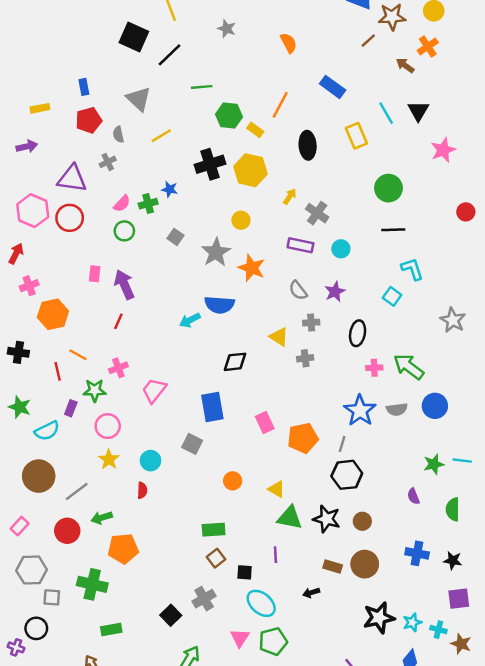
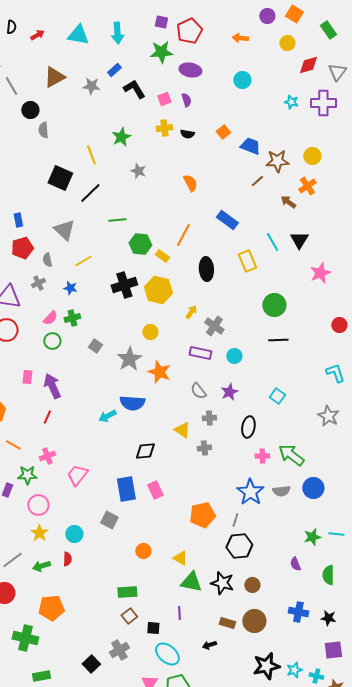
blue star: (170, 189) -> (70, 288), moved
cyan L-shape: (412, 269) -> (335, 373), moved
pink rectangle: (265, 423) -> (155, 490), moved
green arrow: (102, 518) -> (41, 566), moved

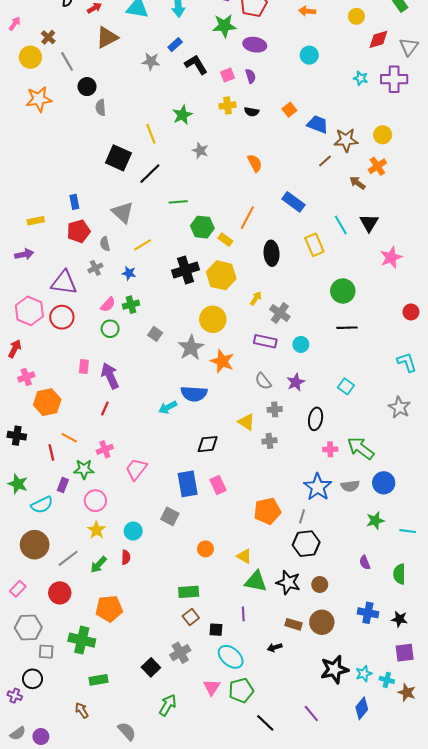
brown triangle: (54, 77) -> (107, 37), moved
yellow circle: (150, 332) -> (213, 319), size x1.6
green star: (312, 537) -> (375, 521), moved
green arrow: (41, 566) -> (99, 565), turned -30

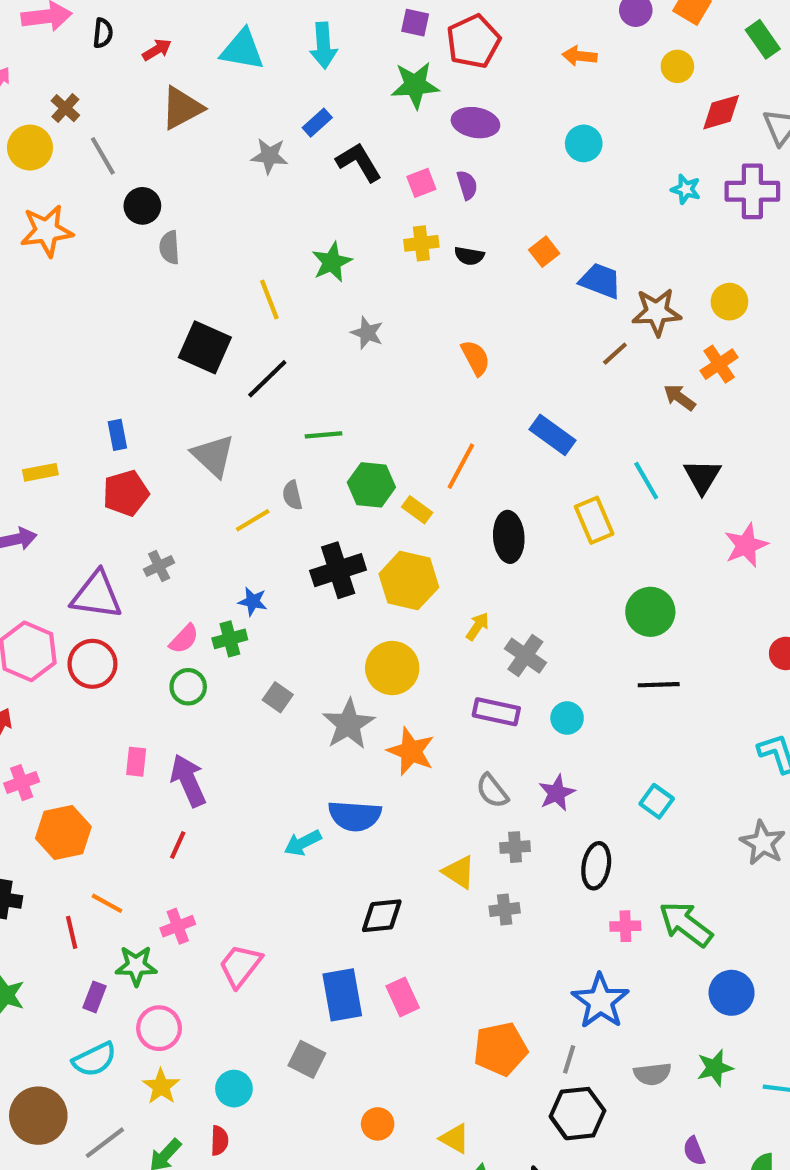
gray semicircle: (105, 244) -> (292, 495), moved
blue star: (129, 273) -> (253, 601), moved
gray semicircle: (350, 486) -> (652, 1074), moved
cyan semicircle: (42, 505) -> (94, 1059), moved

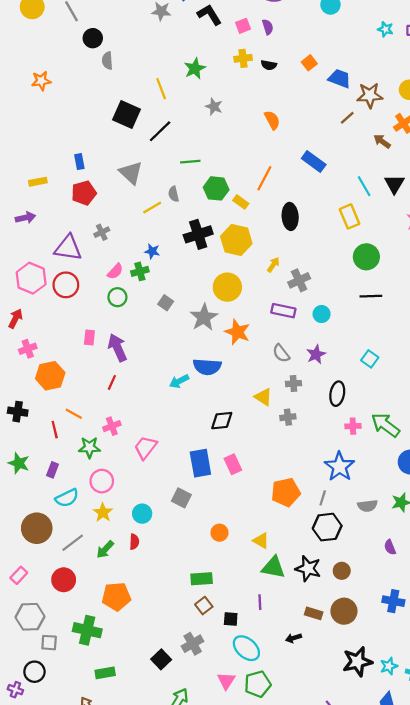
orange star: (47, 231) -> (41, 81), moved, size x0.7
yellow rectangle: (594, 520) -> (350, 216), moved
gray cross: (525, 656) -> (299, 280), turned 30
purple rectangle: (94, 997) -> (52, 470), moved

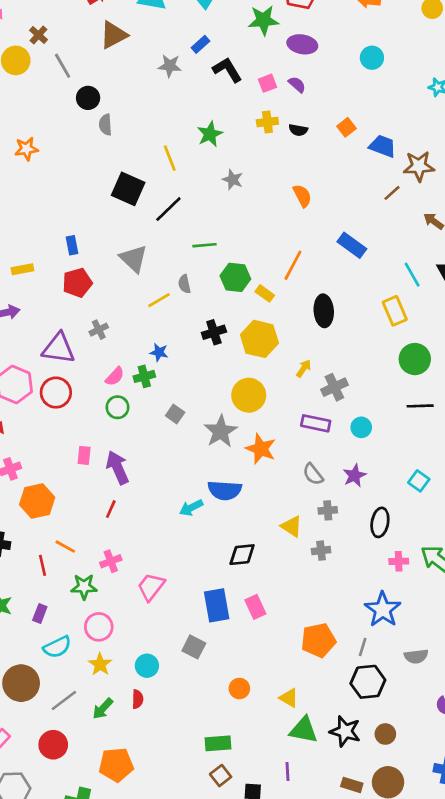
purple semicircle: (268, 27) -> (297, 85), turned -32
black cross: (198, 234) -> (214, 332), size x0.7

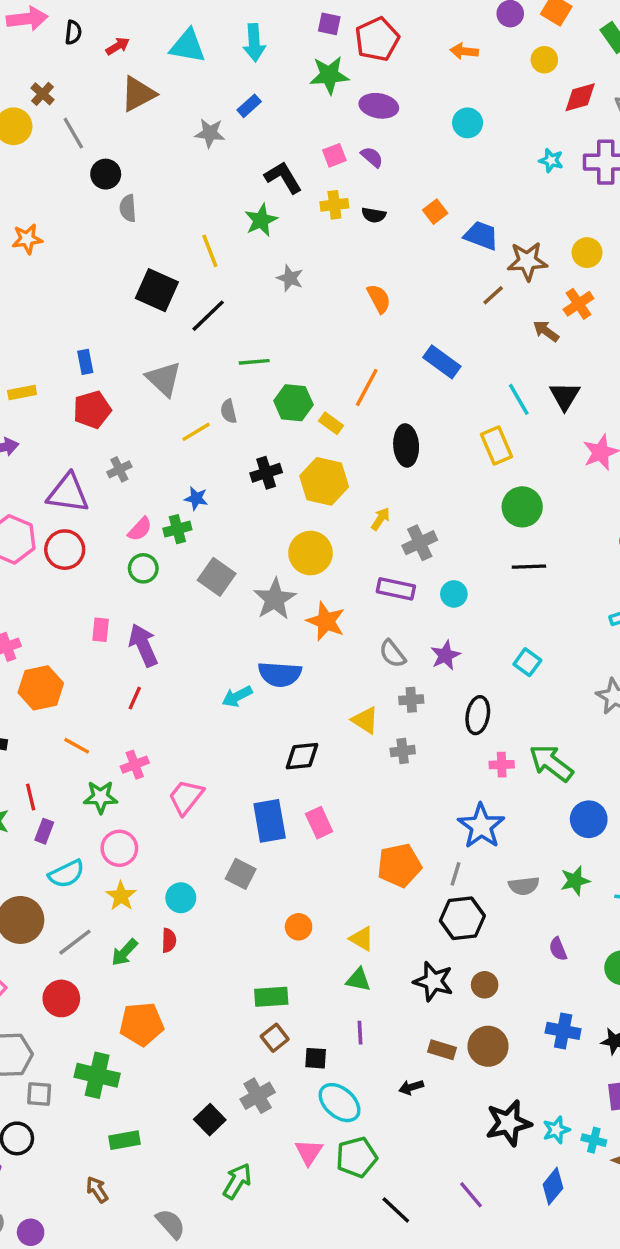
black L-shape: (227, 70) -> (283, 177), moved
gray square: (175, 414) -> (217, 577), size x1.5
red line: (42, 565) -> (31, 797), moved
green triangle: (304, 730) -> (358, 980), moved, size x0.7

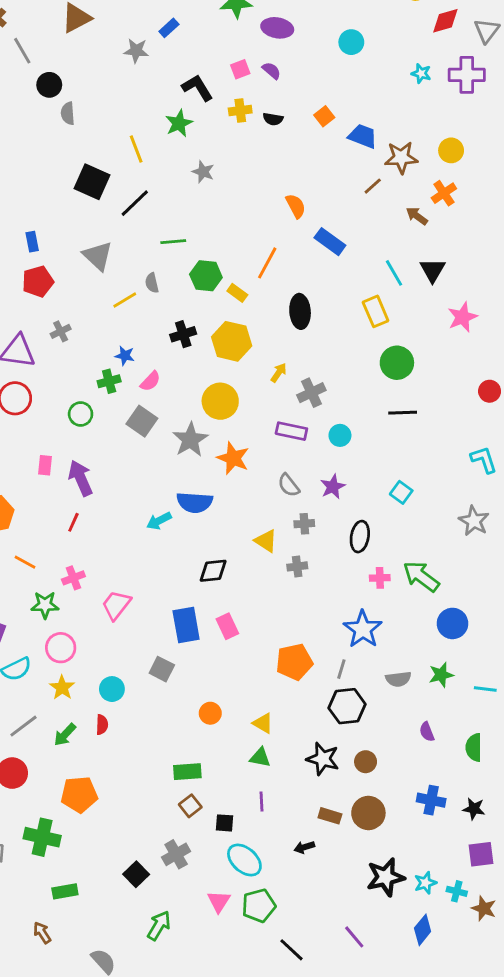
orange semicircle: (379, 299) -> (296, 206), moved
pink semicircle: (140, 529) -> (150, 381), moved

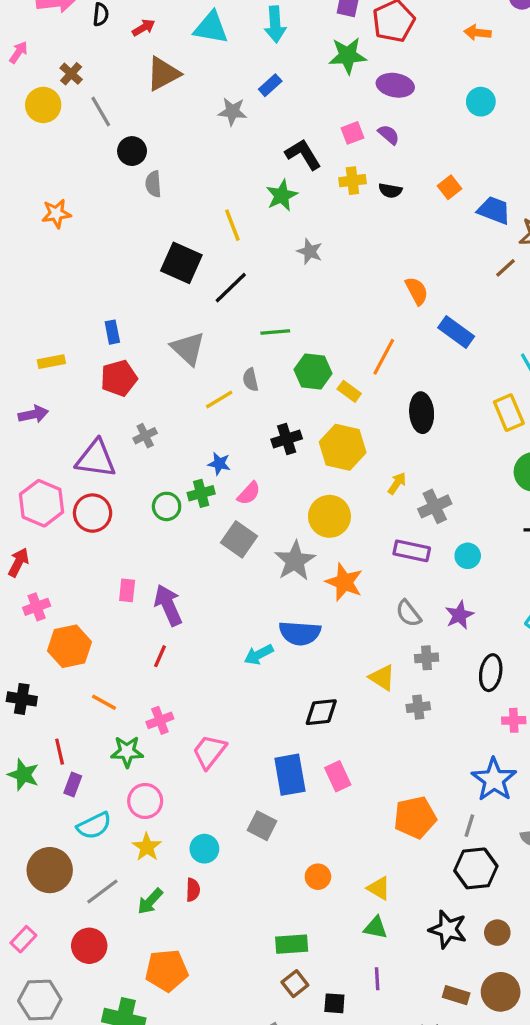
green circle: (81, 414) -> (167, 506), moved

